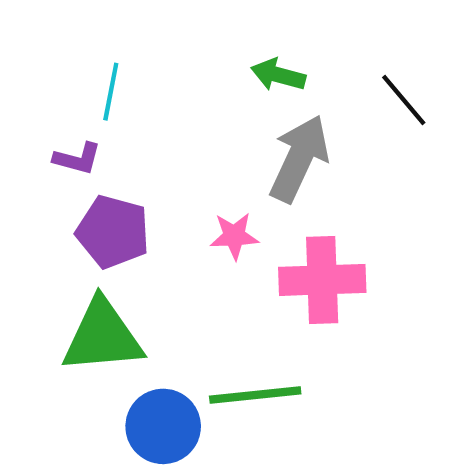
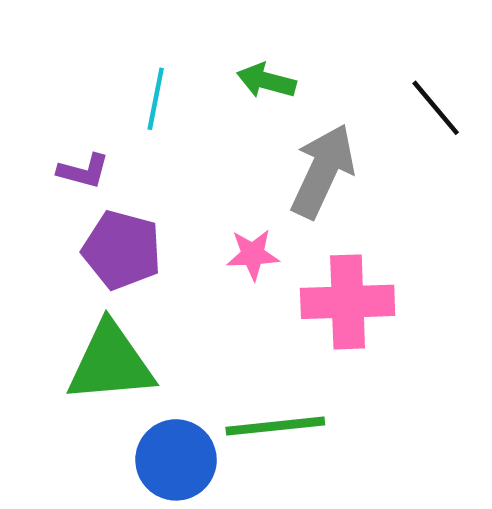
green arrow: (278, 75) -> (266, 81), moved
cyan line: (111, 92) -> (156, 99), moved

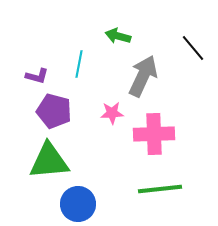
cyan line: (156, 99) -> (79, 64), moved
green line: (275, 426) -> (160, 189), moved

